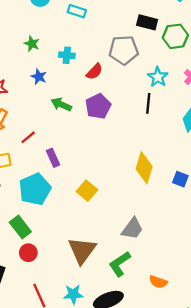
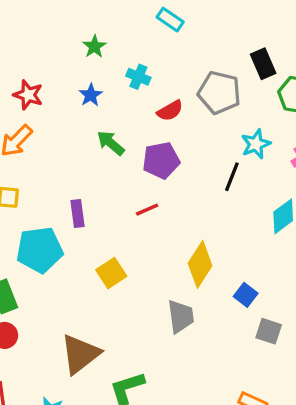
black rectangle: (147, 22) -> (263, 64), turned 36
red line: (28, 137) -> (147, 210), moved
gray trapezoid: (132, 229) -> (181, 316), moved, turned -60

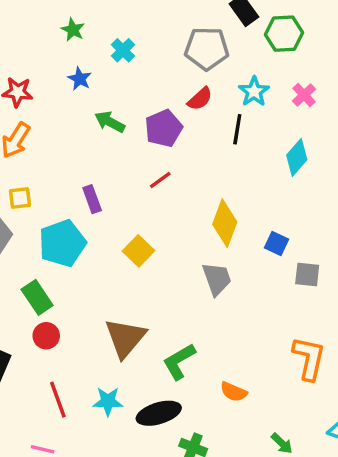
cyan cross: (138, 77) -> (123, 50), turned 35
red semicircle: (170, 111) -> (200, 99), moved

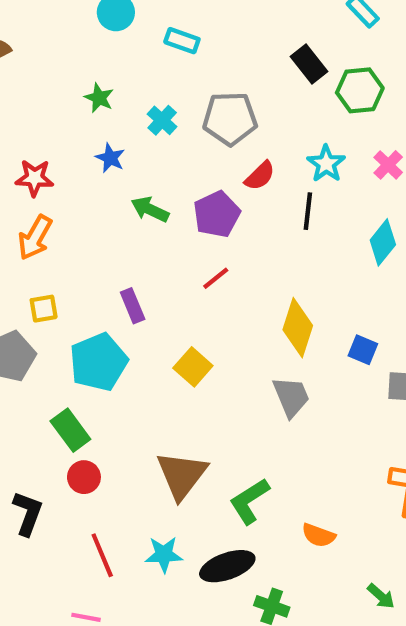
gray pentagon: (207, 48) -> (230, 119), moved

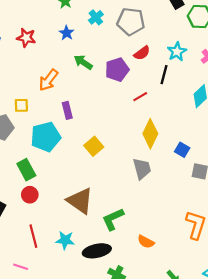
orange arrow: (35, 237) -> (48, 80), moved
red line: (216, 278) -> (140, 97), moved
brown triangle: (182, 475) -> (80, 201), turned -40

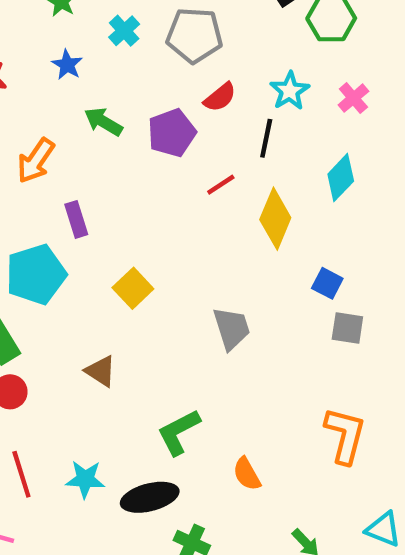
yellow diamond: (150, 134) -> (275, 219), moved
blue square: (182, 150) -> (327, 283), moved
brown triangle: (80, 201) -> (101, 371), moved, size x0.6
orange semicircle: (146, 242) -> (247, 474), turned 35

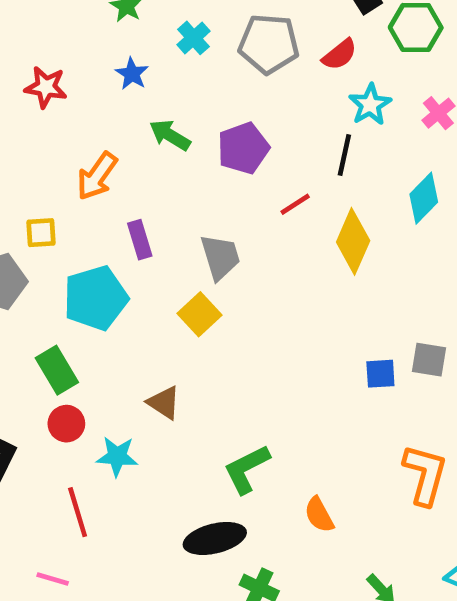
red semicircle: (220, 97) -> (340, 55), moved
blue square: (327, 283) -> (380, 374), moved, turned -32
gray trapezoid: (232, 328) -> (220, 257), moved
cyan star: (85, 479) -> (117, 456), moved

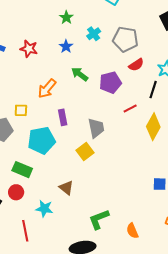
red semicircle: (340, 55) -> (136, 65), moved
green rectangle: (57, 370) -> (22, 170), turned -42
red circle: (66, 424) -> (16, 192), moved
orange semicircle: (319, 515) -> (132, 231), moved

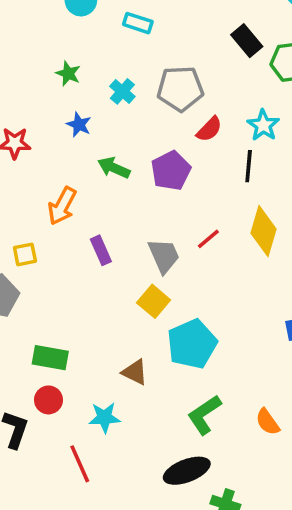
red line: (130, 109) -> (208, 239), moved
cyan pentagon: (42, 140) -> (192, 344), moved

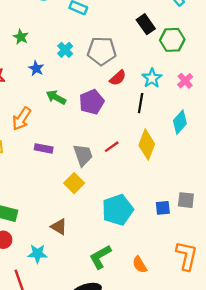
green star: (68, 74) -> (21, 37), moved
purple rectangle: (101, 250) -> (44, 148), turned -60
cyan pentagon: (192, 344) -> (118, 210), moved

